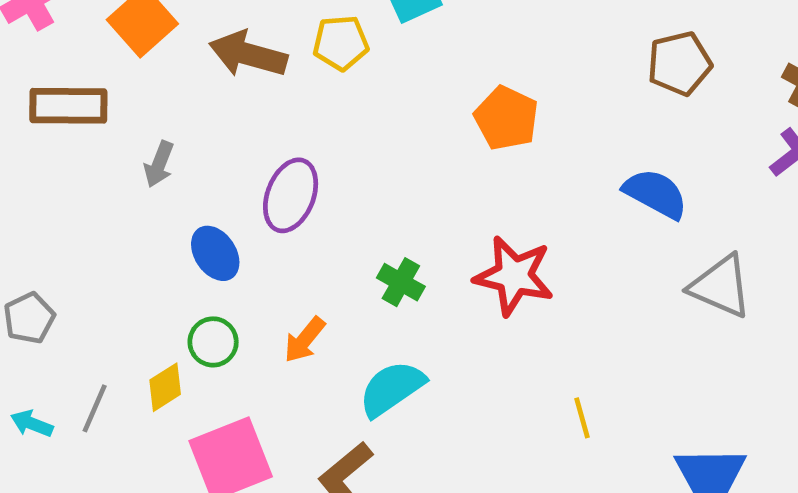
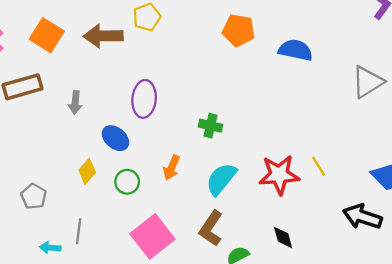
blue semicircle: (656, 194) -> (296, 50), moved
red star: (514, 276) -> (279, 175), moved
gray triangle: (721, 286) -> (368, 82), turned -39
yellow diamond: (165, 387) -> (87, 171), moved

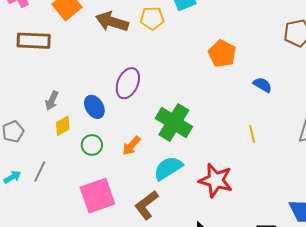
blue semicircle: (296, 50) -> (262, 85), size x0.7
gray arrow: (75, 103) -> (52, 101), moved
green cross: (210, 126) -> (174, 122), size x1.8
yellow line: (319, 166) -> (252, 134), moved
cyan arrow: (50, 248) -> (12, 177), turned 126

